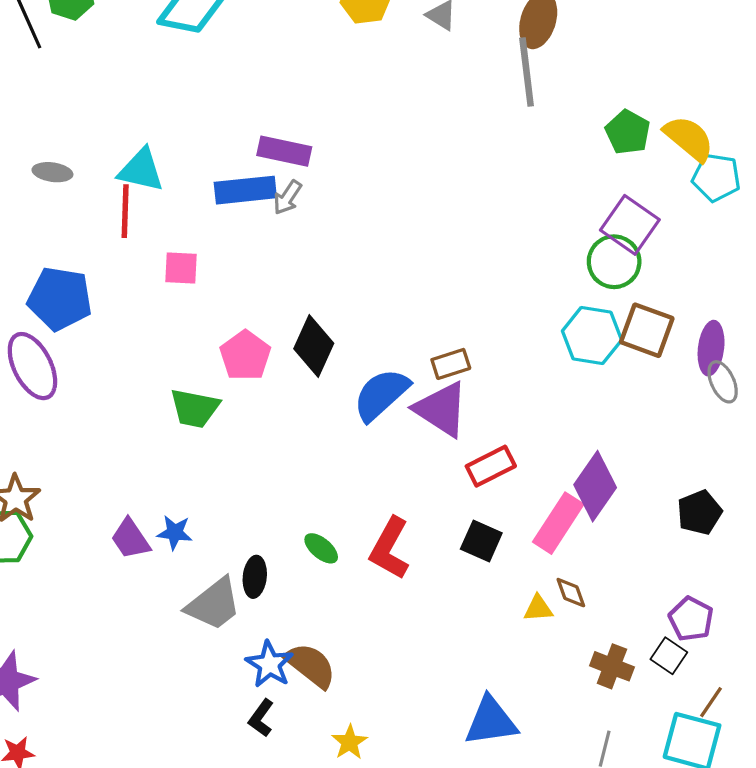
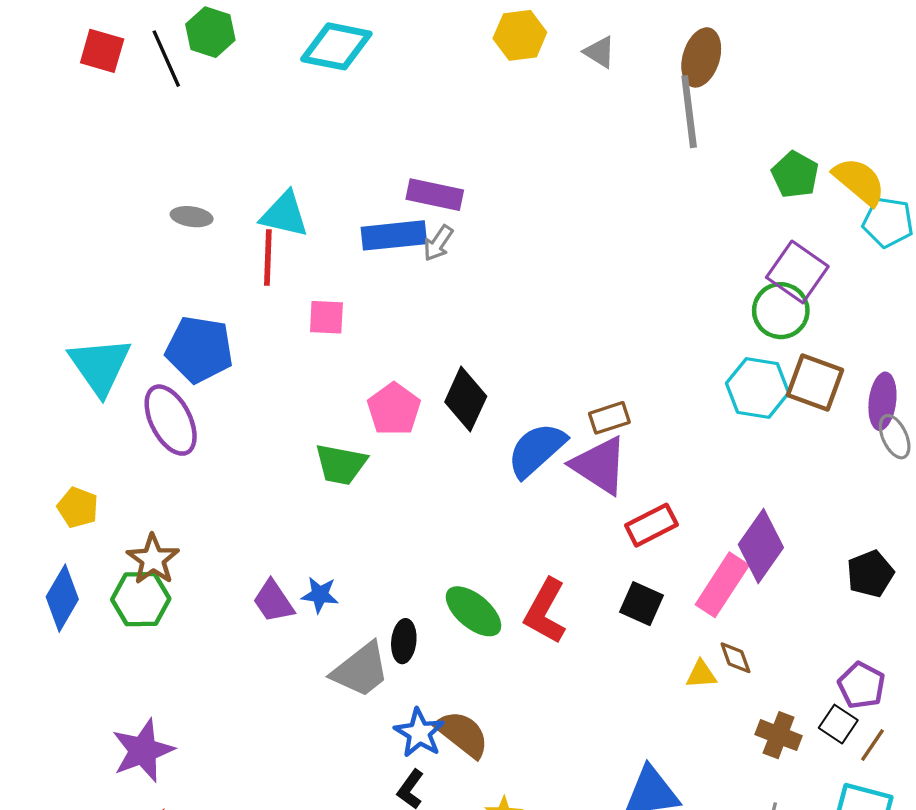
green ellipse: (321, 548) -> (473, 611), size x1.6
brown line: (711, 702) -> (873, 745), moved

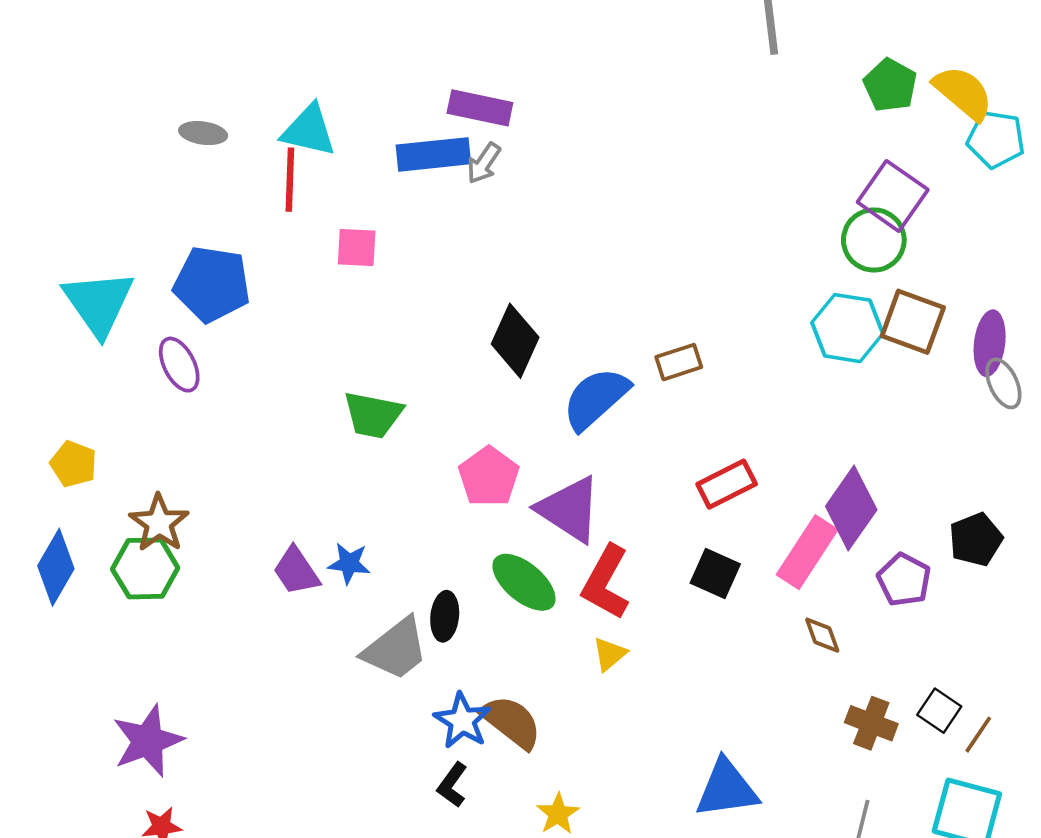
pink pentagon: (394, 409) -> (489, 477), moved
purple ellipse: (171, 420) -> (179, 365), size x0.7
purple triangle: (599, 465) -> (569, 509), moved
yellow triangle: (701, 674) -> (610, 654), moved, turned -36
purple pentagon: (861, 685) -> (904, 580), moved

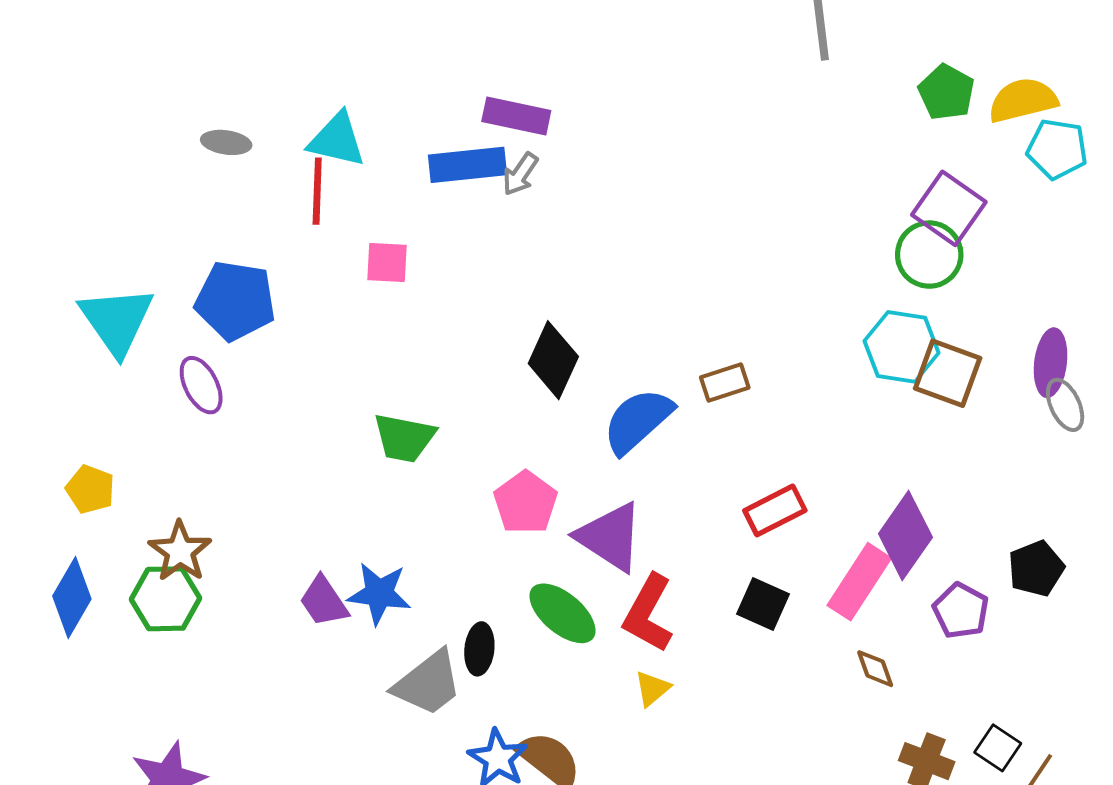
yellow semicircle: (963, 93) -> (1023, 100), turned -54
brown square: (913, 322) -> (948, 373), moved
blue star: (349, 563) -> (379, 594), size x1.4

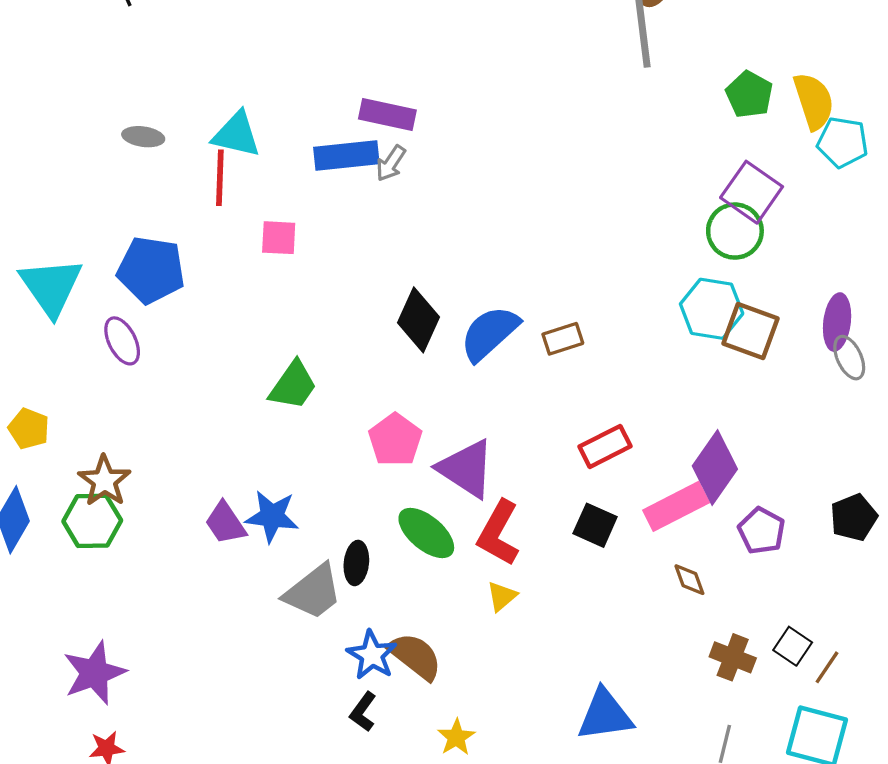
yellow semicircle: (1023, 100) -> (814, 101), turned 86
blue semicircle: (638, 421) -> (490, 333), moved
green trapezoid: (404, 438) -> (293, 385), turned -66
black pentagon: (1036, 568) -> (854, 517), moved
pink rectangle: (859, 582) -> (676, 506), turned 30

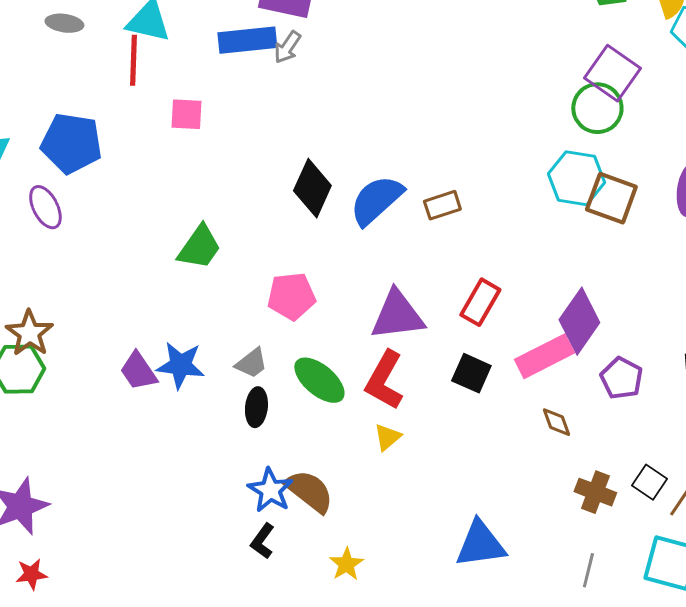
pink pentagon: (395, 440) -> (291, 296), turned 30
red rectangle: (605, 446) -> (480, 302), turned -33
purple triangle: (466, 469) -> (397, 315), moved, turned -40
gray trapezoid: (313, 592) -> (251, 363), moved, size x0.6

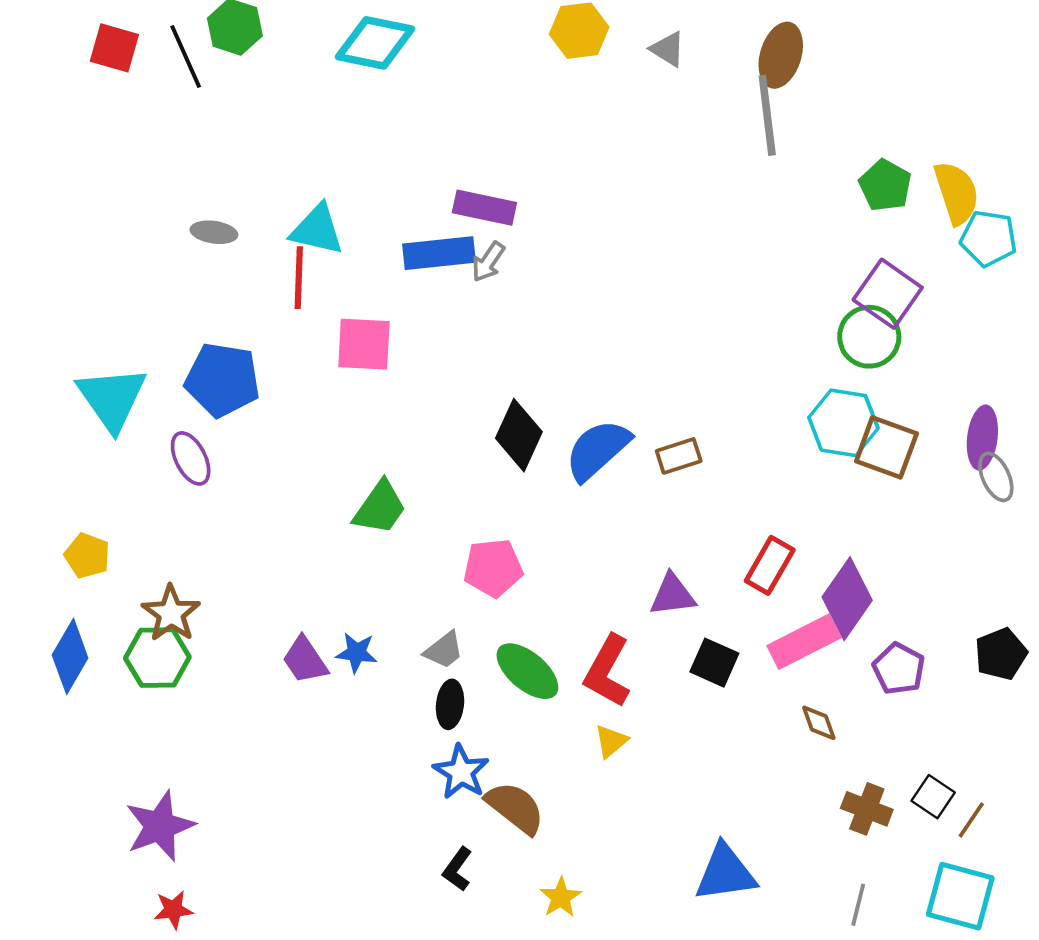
pink square: (186, 114) -> (364, 344), size x1.4
red rectangle: (480, 302) -> (770, 565), moved
purple triangle: (397, 315) -> (673, 595), moved, size x0.7
blue star: (180, 365) -> (357, 653), size x0.7
blue star: (270, 490) -> (461, 772), moved

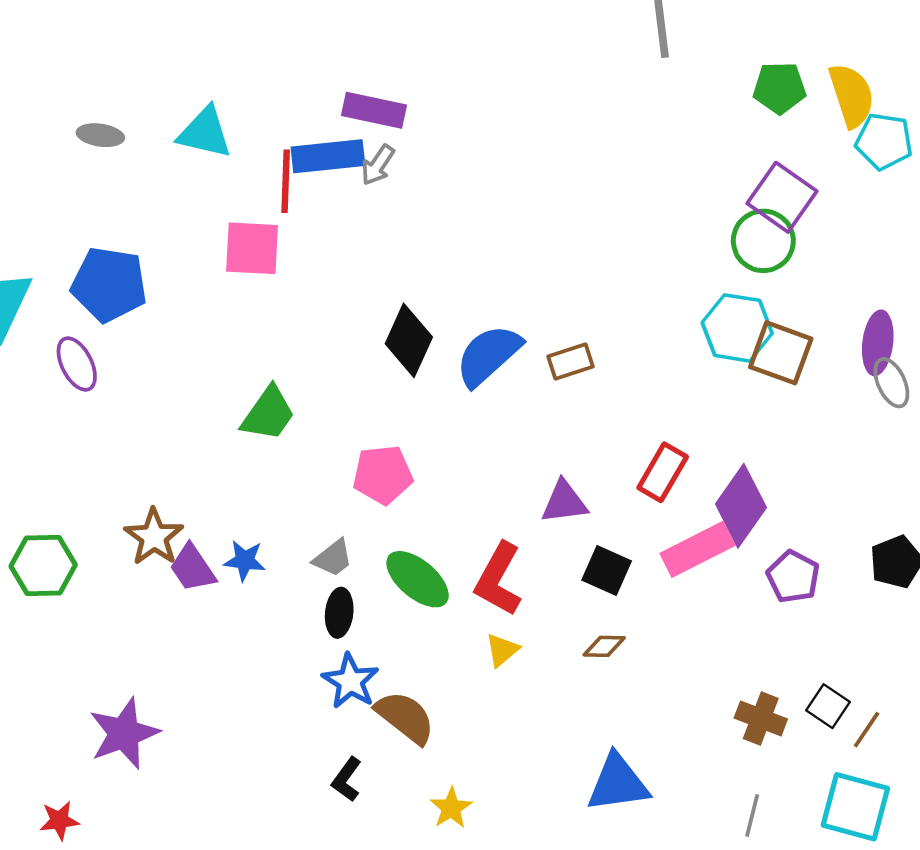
green pentagon: (885, 186) -> (779, 88), turned -30
red line: (299, 278) -> (286, 181), moved
brown star: (171, 613) -> (154, 537), moved
brown diamond: (819, 723) -> (604, 646), moved, turned -69
purple star: (160, 826) -> (124, 733), moved

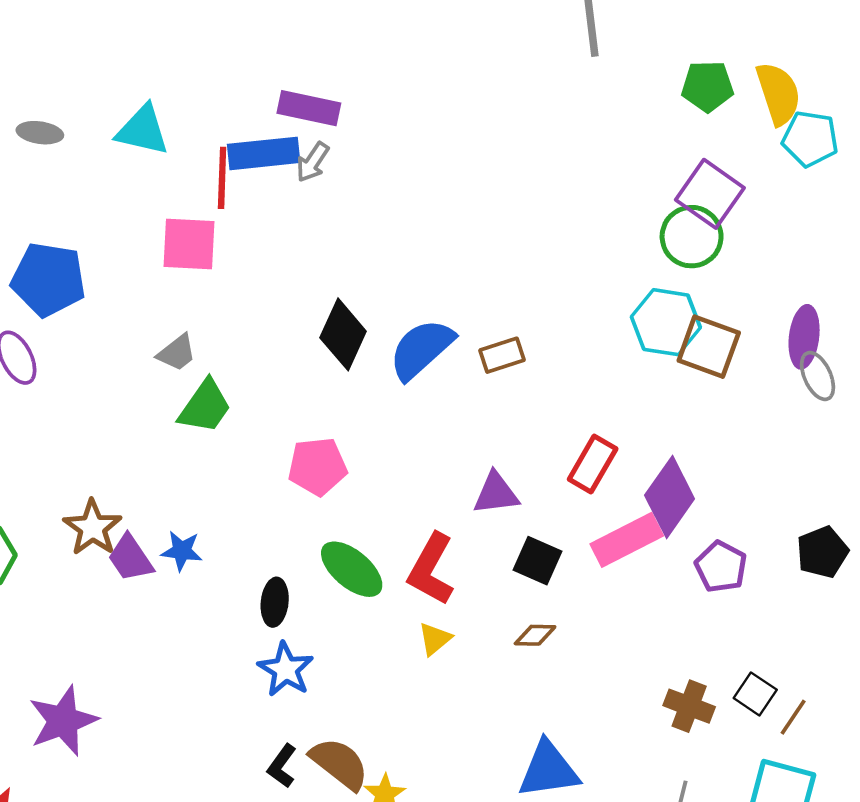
gray trapezoid: (333, 558) -> (177, 353), moved
brown semicircle: (405, 717) -> (339, 764), moved

